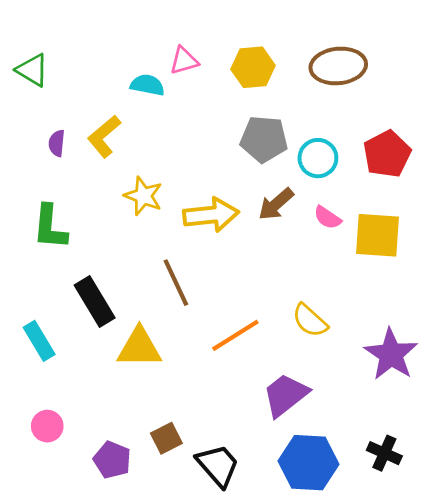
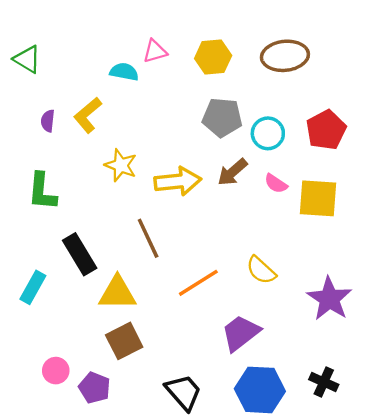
cyan rectangle: (39, 341) -> (33, 287), turned 60
pink circle: (47, 426) -> (56, 371), moved
brown square: (166, 438) -> (124, 341), moved, size x1.4

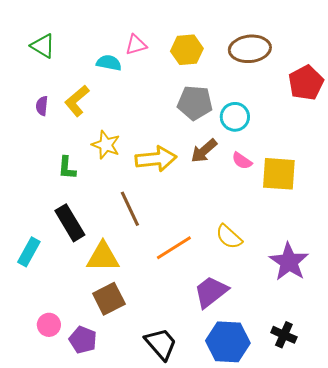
green triangle: (27, 59) -> (43, 46), moved
red pentagon: (326, 130) -> (306, 83), moved
green L-shape: (42, 192) -> (67, 168), moved, size x0.7

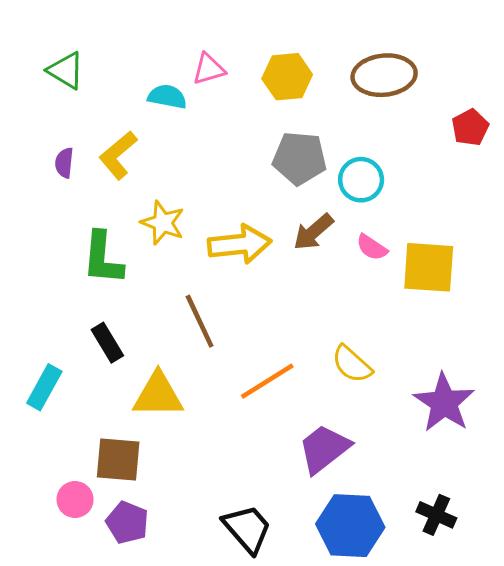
red pentagon: (306, 83) -> (470, 127), size x0.7
green L-shape: (67, 168) -> (103, 258), size x1.5
black rectangle: (70, 223) -> (107, 343), size x0.7
brown square: (109, 299) -> (118, 460), moved, turned 32

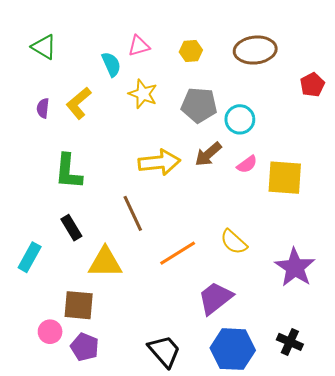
yellow hexagon: (287, 77) -> (191, 51), size x0.7
cyan semicircle: (167, 97) -> (111, 64), turned 55
yellow star: (163, 223) -> (143, 94), moved
pink semicircle: (372, 247) -> (247, 164), turned -70

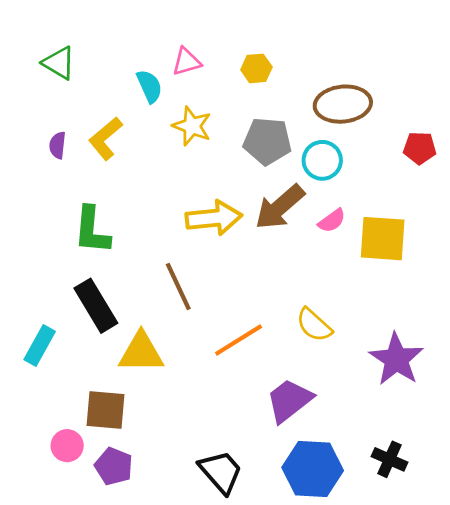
brown ellipse: (255, 50) -> (343, 104), moved
red pentagon: (312, 85) -> (420, 148), moved, turned 30
brown arrow: (208, 154) -> (280, 207), size x1.4
black rectangle: (71, 228) -> (96, 306), size x1.5

